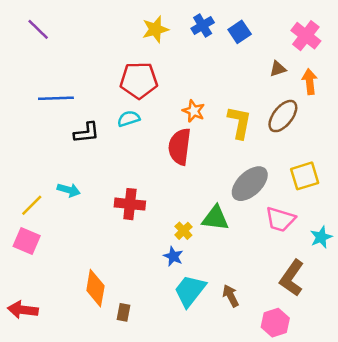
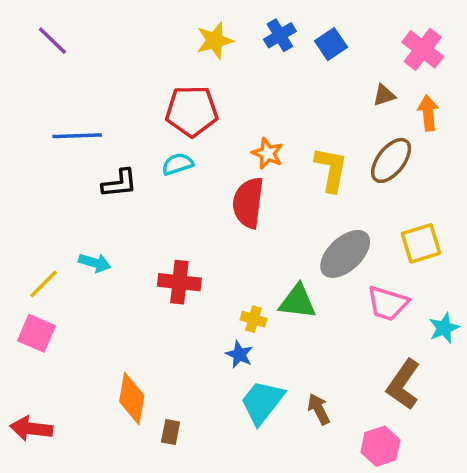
yellow cross: (183, 231) -> (253, 319), turned -30

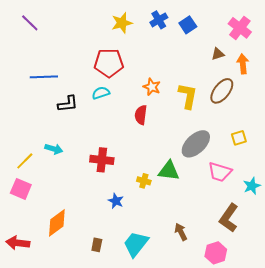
red semicircle: (248, 203) -> (141, 115), size x0.7
yellow square: (421, 243) -> (239, 138), size x0.7
blue star: (239, 354) -> (116, 201), moved
orange diamond: (132, 399) -> (57, 223), moved, turned 44
cyan trapezoid: (262, 402) -> (136, 244), moved

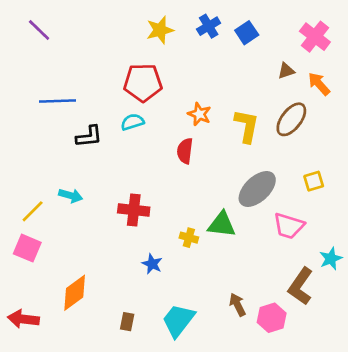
orange arrow: (243, 64) -> (319, 84), turned -36
cyan star: (252, 186) -> (331, 259), moved
pink hexagon: (216, 253) -> (272, 318), moved

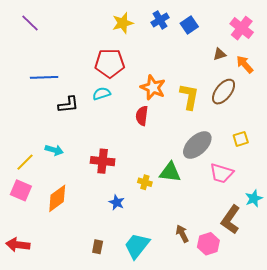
orange star: (199, 114) -> (153, 88), size x1.4
orange diamond: (75, 293) -> (57, 198), moved

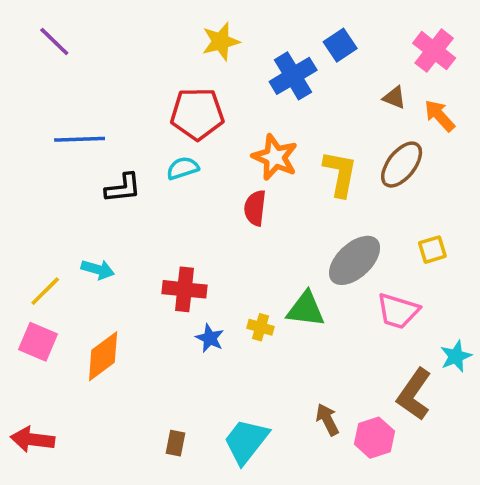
blue cross: (160, 20) -> (293, 76), moved, size x1.4
brown triangle: (220, 54) -> (394, 98), turned 40
blue star: (117, 202) -> (210, 338), moved

